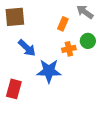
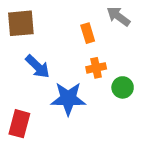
orange rectangle: (63, 24) -> (88, 33), turned -40
green circle: (88, 41) -> (123, 87), moved

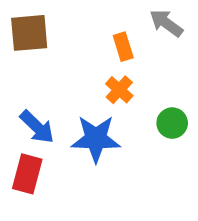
blue arrow: (38, 67) -> (37, 127), moved
orange cross: (96, 68) -> (119, 90), moved, turned -36

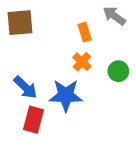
green circle: (172, 123) -> (118, 71), moved
red rectangle: (27, 174) -> (33, 120), moved

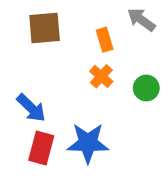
brown square: (20, 23) -> (45, 28), moved
blue star: (66, 95) -> (88, 143), moved

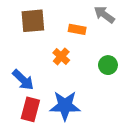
orange rectangle: (105, 40) -> (77, 29), turned -63
orange cross: (101, 76) -> (61, 56), moved

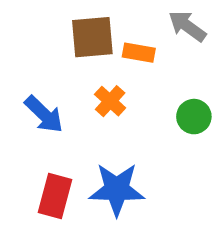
brown square: (33, 21) -> (92, 37), moved
blue arrow: (23, 80) -> (44, 114), moved

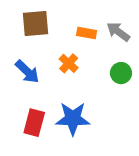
gray arrow: (187, 26) -> (118, 32), moved
brown square: (92, 37) -> (36, 23), moved

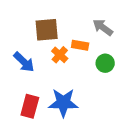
brown square: (36, 23) -> (47, 30), moved
orange rectangle: (87, 33) -> (80, 45), moved

